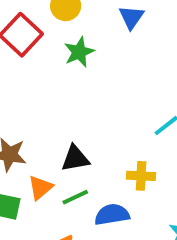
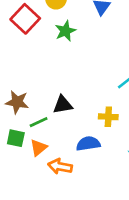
orange triangle: (40, 187) -> (39, 148), moved
green line: (75, 197) -> (39, 122), moved

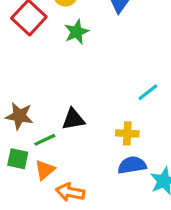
blue semicircle: (88, 144) -> (132, 165), moved

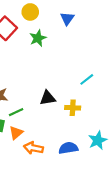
black triangle: (73, 119) -> (48, 98), moved
blue semicircle: (132, 165) -> (68, 148), moved

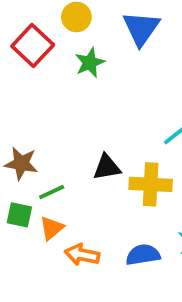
blue triangle: (67, 18) -> (141, 28), size x1.5
yellow cross: (73, 108) -> (151, 184), size x1.5

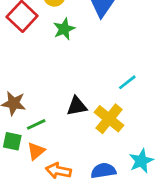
yellow cross: (151, 184) -> (109, 119), turned 36

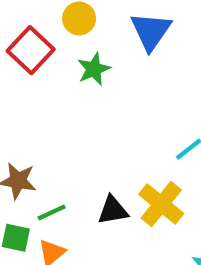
black triangle: (77, 106) -> (113, 210), moved

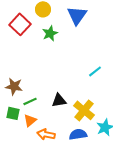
yellow cross: (161, 204) -> (84, 110), moved

